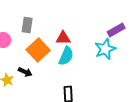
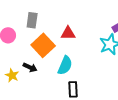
cyan semicircle: (66, 56) -> (65, 65), moved

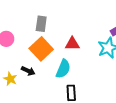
gray rectangle: (32, 20) -> (41, 24), moved
red triangle: (68, 33) -> (72, 44), moved

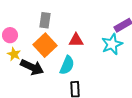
black arrow: (28, 71) -> (32, 67), size x1.6
yellow star: (10, 79) -> (14, 54), moved

